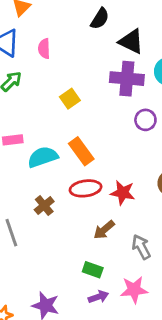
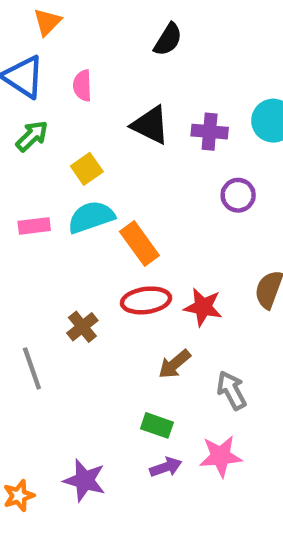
black triangle: (131, 41) -> (150, 125), moved
purple cross: (127, 79) -> (210, 132), size x0.7
yellow square: (70, 99) -> (87, 169), moved
cyan semicircle: (43, 157) -> (91, 217), moved

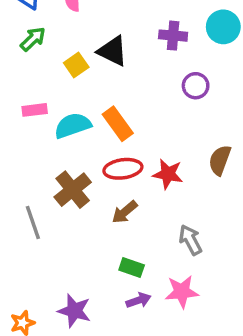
black triangle: (150, 125) -> (112, 51), moved
cyan semicircle: (91, 217) -> (73, 126), moved
brown cross: (82, 327) -> (73, 190), size x1.5
brown arrow: (175, 364) -> (125, 212), moved

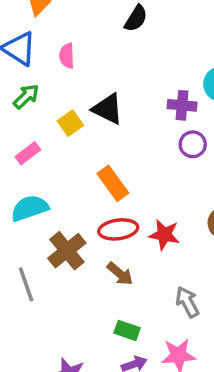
purple cross: (173, 36) -> (182, 105), moved
pink rectangle: (35, 110) -> (28, 153), moved, turned -30
cyan semicircle: (73, 126) -> (30, 208), moved
brown arrow: (125, 212) -> (120, 274), turned -100

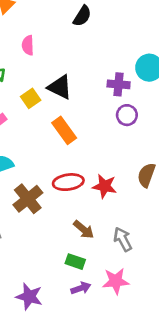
orange rectangle: (113, 183) -> (64, 130), moved
brown arrow: (120, 274) -> (84, 229), moved

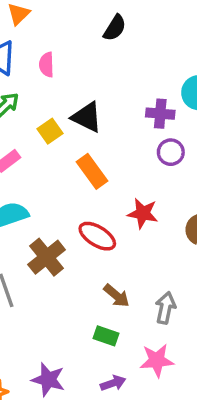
red ellipse: (68, 182) -> (97, 236), turned 40
red star: (105, 186) -> (143, 213), moved
gray arrow: (123, 239) -> (166, 308), turned 40
purple arrow: (81, 288) -> (113, 383), moved

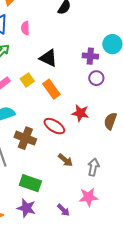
yellow square: (50, 131) -> (27, 80), moved
brown cross: (47, 257) -> (25, 138), turned -30
green rectangle: (106, 336) -> (30, 183), moved, size x1.5
purple arrow: (113, 383) -> (63, 210), turned 64

